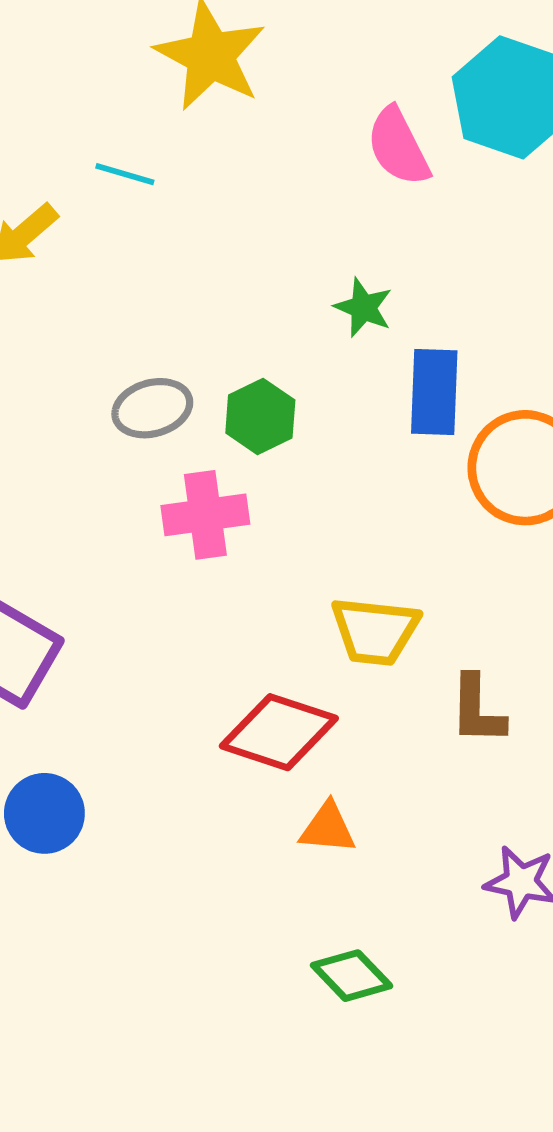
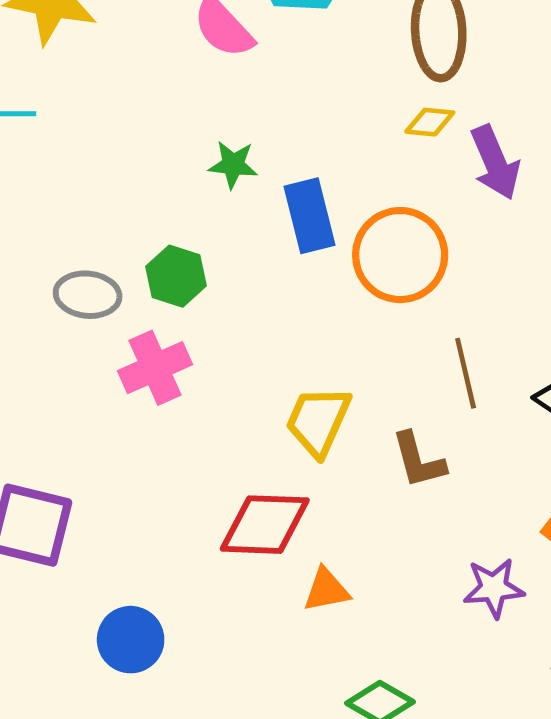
gray ellipse: (152, 408) -> (88, 295), turned 38
yellow trapezoid: (375, 631) -> (318, 421), turned 124
blue circle: (44, 813) -> (131, 640), moved

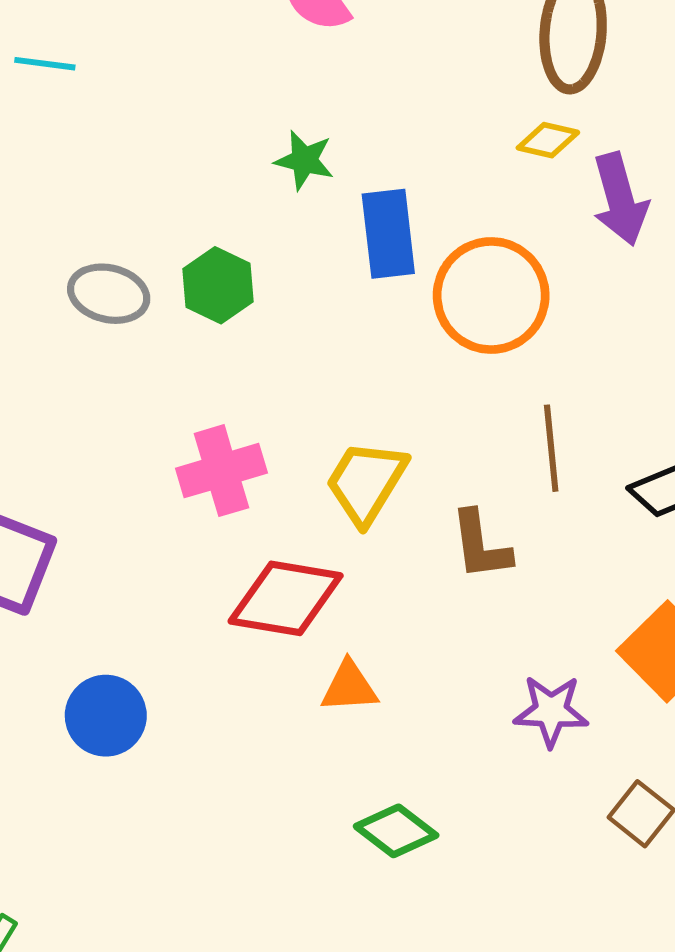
pink cross: (155, 368) -> (221, 471), moved

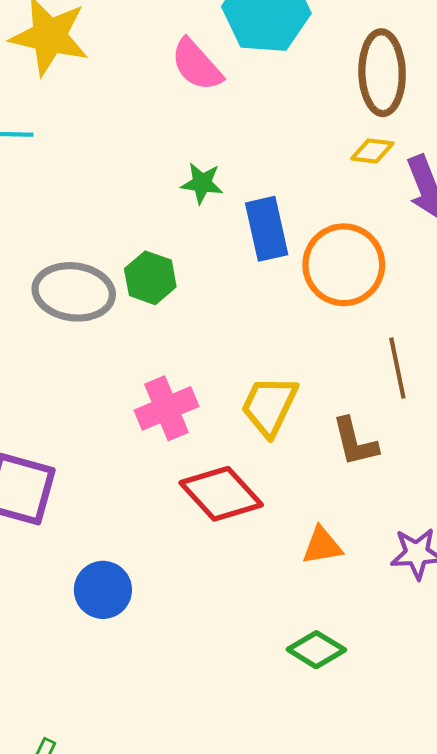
gray ellipse: (109, 294) -> (74, 292), size x1.4
red diamond: (286, 598) -> (221, 494), turned 44
orange triangle: (349, 687) -> (322, 546), moved

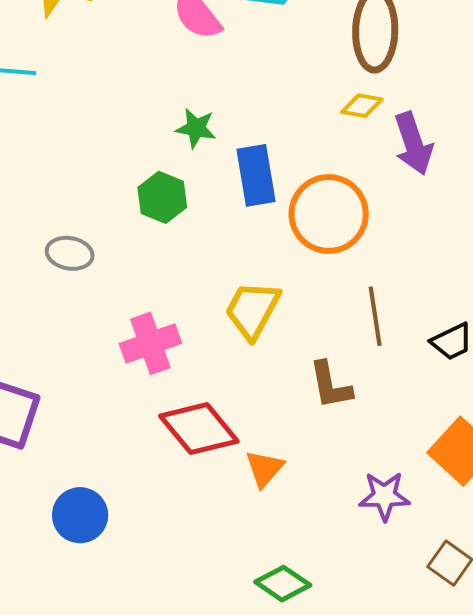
green hexagon: (150, 278) -> (162, 197), moved
gray ellipse: (74, 292) -> (70, 253), moved, size x0.6
yellow trapezoid: (269, 406) -> (253, 310), moved
orange triangle: (322, 546) -> (264, 469), moved, turned -42

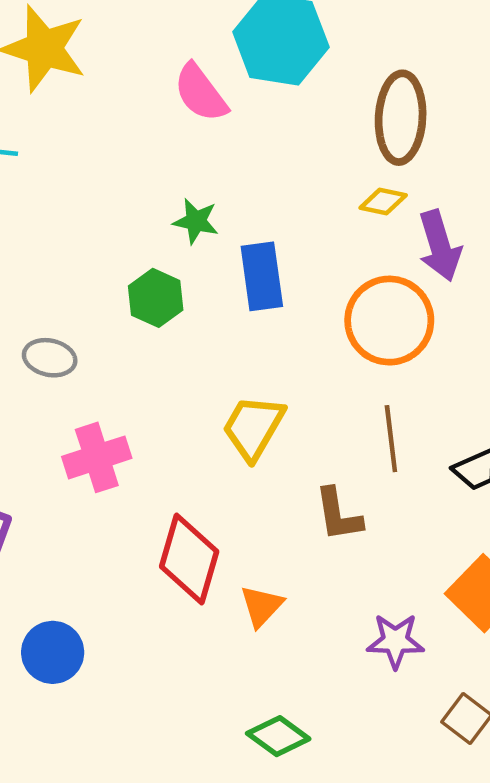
orange circle: (329, 214) -> (389, 321), moved
pink cross: (150, 343) -> (97, 457), moved
red diamond: (199, 429) -> (189, 559), turned 54

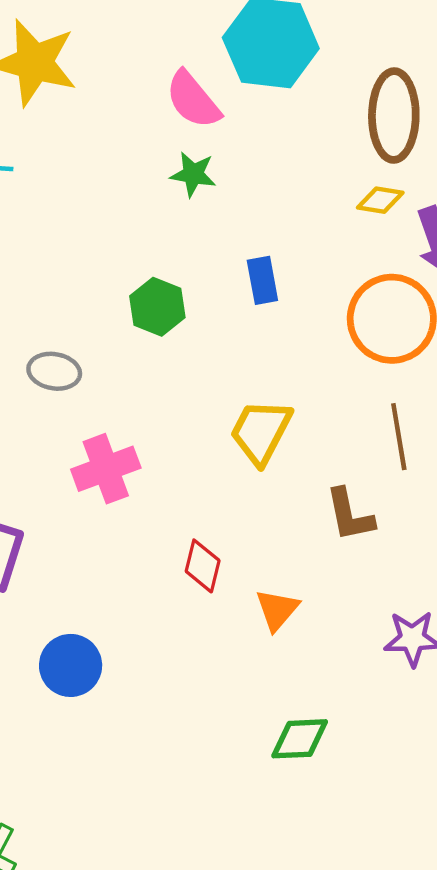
green star: (196, 221) -> (193, 174), moved
blue rectangle: (262, 276) -> (262, 280), size x0.7
red diamond: (189, 559) -> (203, 566), size x0.6
green diamond: (278, 736) -> (300, 739), turned -36

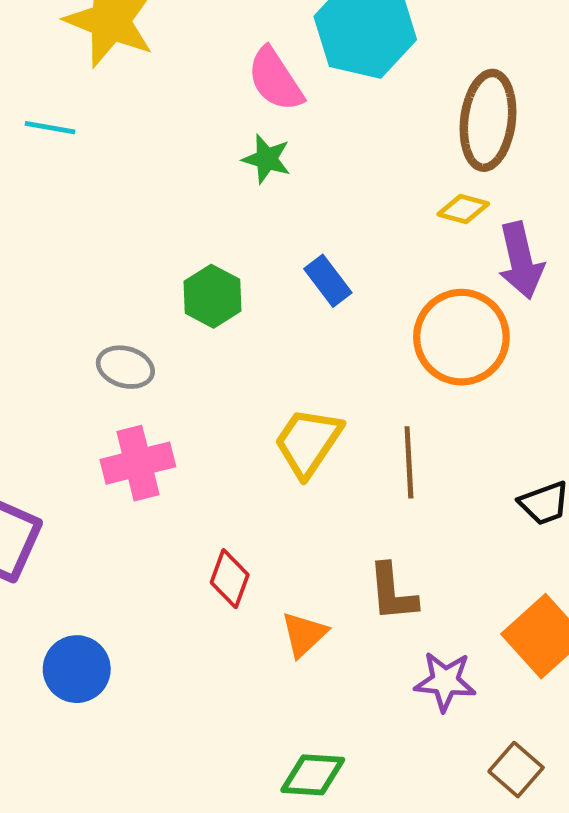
blue rectangle: (262, 280) -> (328, 281), turned -33
gray ellipse: (54, 371) -> (125, 367), moved
brown line: (399, 437) -> (409, 462), moved
brown L-shape: (350, 515) -> (393, 592), moved

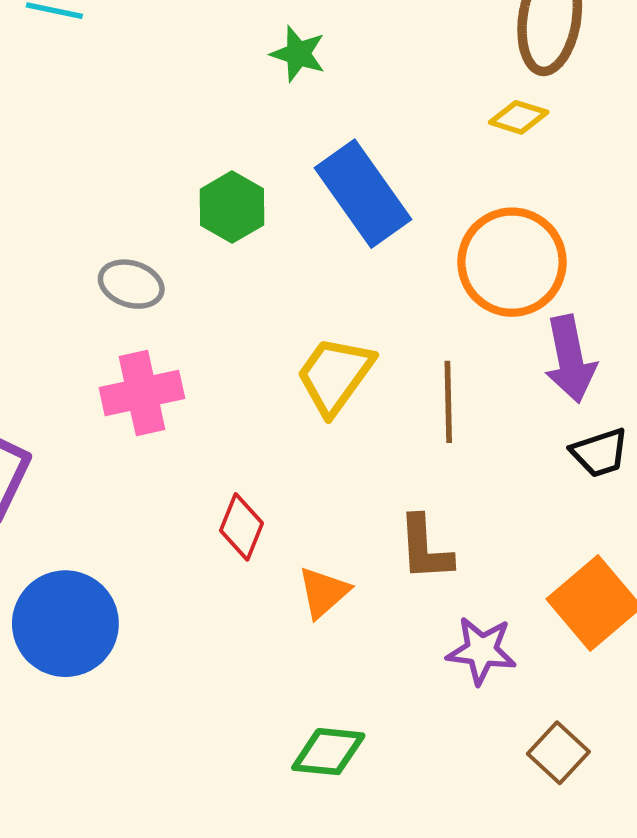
purple arrow: (521, 260) -> (570, 359), moved
blue rectangle: (328, 281) -> (363, 194), size x1.8
blue circle: (77, 669) -> (65, 624), size x1.4

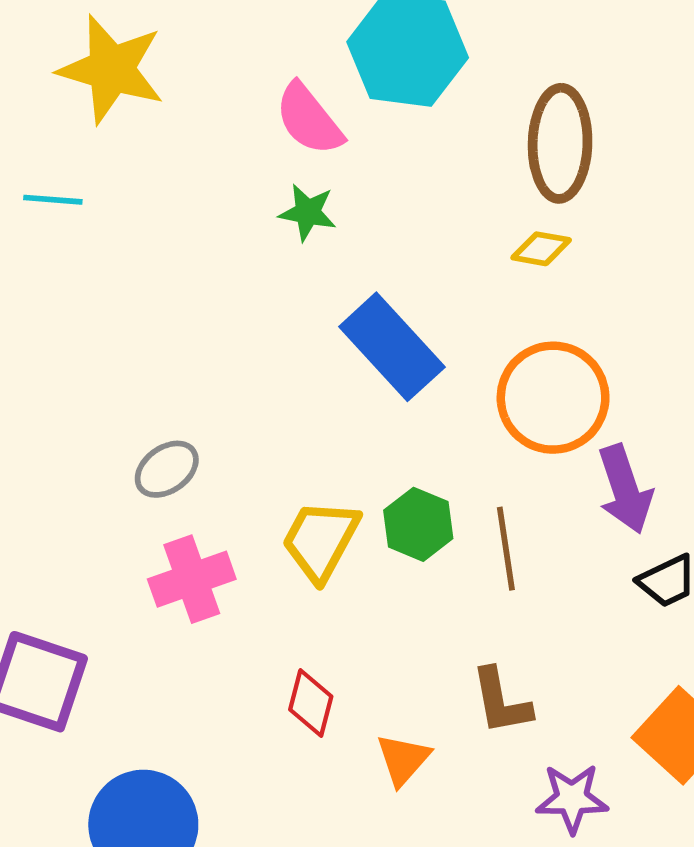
green hexagon: (232, 207) -> (418, 524), moved
gray ellipse: (131, 284) -> (167, 469), turned -46
yellow trapezoid: (335, 375) -> (321, 540), moved

